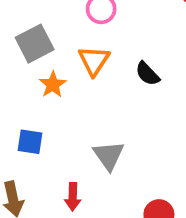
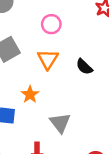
orange star: (53, 85) -> (30, 95), moved

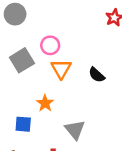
pink circle: (51, 24) -> (50, 45), moved

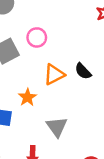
orange triangle: (61, 69) -> (54, 74), moved, turned 30

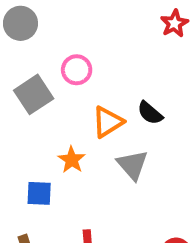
gray triangle: (57, 127) -> (132, 165), moved

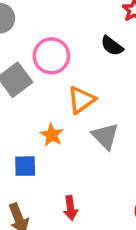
pink circle: (77, 70) -> (51, 56), size x1.4
black semicircle: (150, 113) -> (112, 46), moved

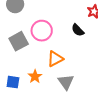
blue square: (25, 166) -> (13, 82), moved

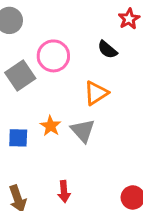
orange triangle: (55, 59) -> (96, 93), moved
gray triangle: (66, 82) -> (83, 131), moved

